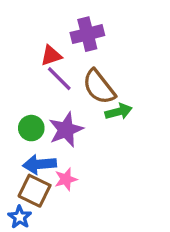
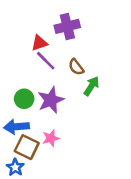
brown semicircle: (99, 87) -> (76, 67), size x0.6
green arrow: (119, 112) -> (91, 86), turned -42
blue arrow: (40, 164) -> (16, 127), moved

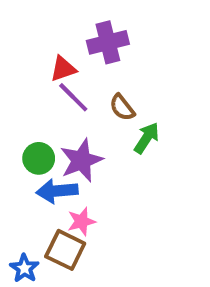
blue arrow: (16, 127) -> (57, 191), moved
brown square: (27, 147) -> (65, 250), moved

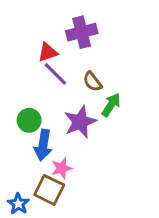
purple star: (81, 160) -> (80, 122), moved
blue arrow: (57, 191) -> (43, 145), turned -76

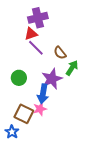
purple cross: (82, 32) -> (38, 18), moved
blue arrow: (43, 145) -> (43, 94), moved
brown square: (49, 190) -> (24, 114), moved

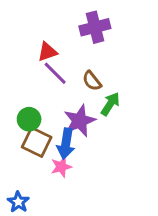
purple cross: (38, 18) -> (95, 27), moved
brown square: (24, 114) -> (37, 142), moved

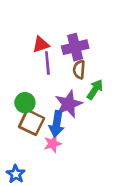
purple cross: (95, 27) -> (75, 47), moved
purple line: (55, 73) -> (47, 63), turned 40
brown semicircle: (92, 81) -> (79, 70), turned 42

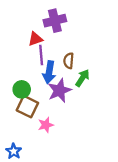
purple cross: (75, 47) -> (55, 21), moved
blue arrow: (57, 124) -> (49, 72), moved

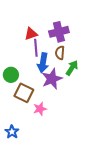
purple cross: (55, 21) -> (59, 32), moved
green circle: (22, 89) -> (11, 75), moved

